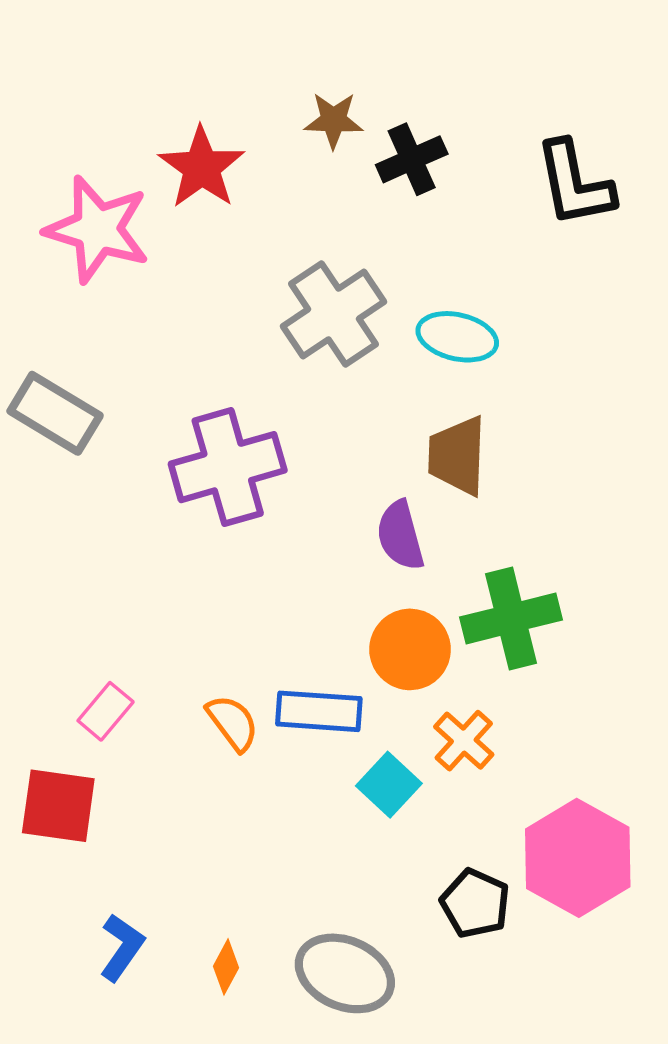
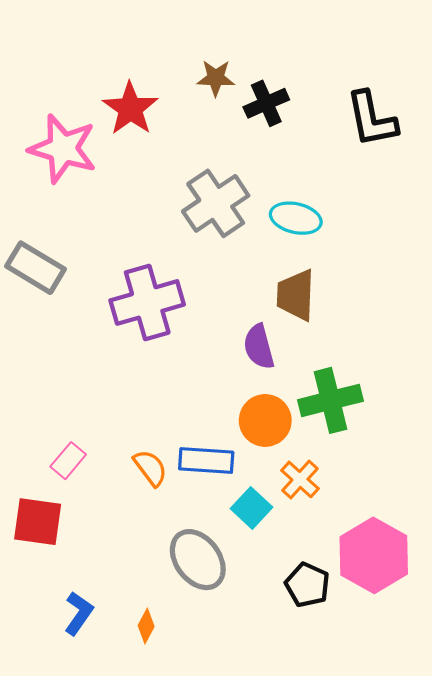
gray ellipse: (345, 973) -> (198, 560), moved, turned 30

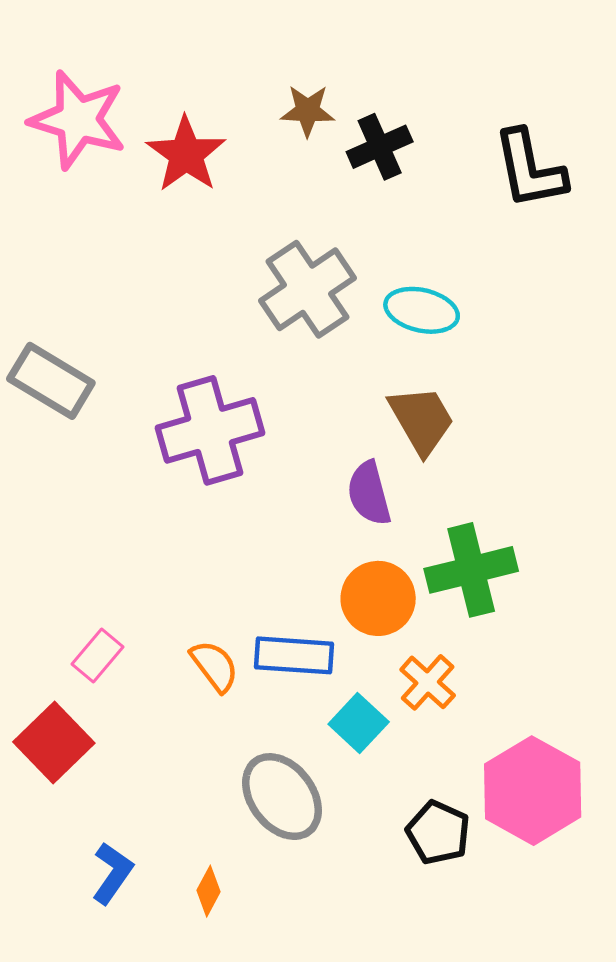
pink star: (63, 149) -> (78, 120), moved
brown trapezoid: (296, 295) -> (422, 420), turned 148
red square: (38, 522) -> (54, 743), turned 38

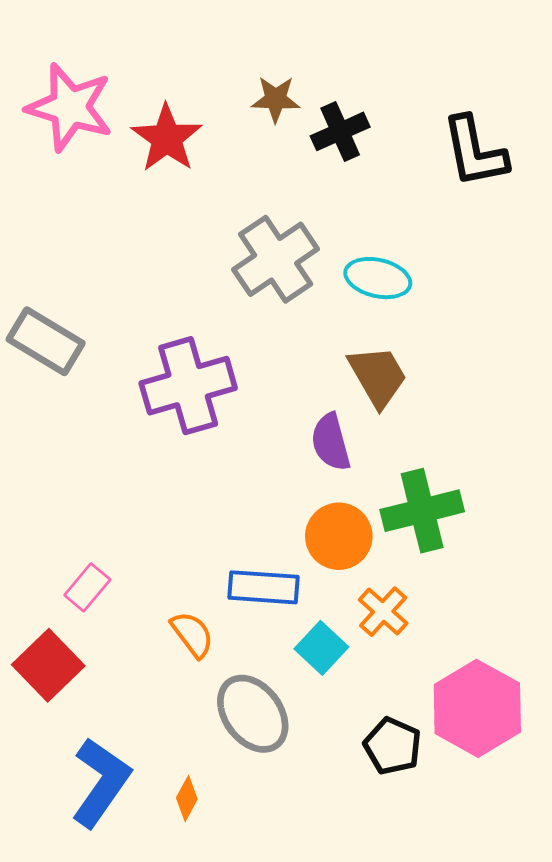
orange semicircle: (214, 666) -> (192, 634), moved
blue L-shape: (112, 873) -> (101, 782), size x1.6

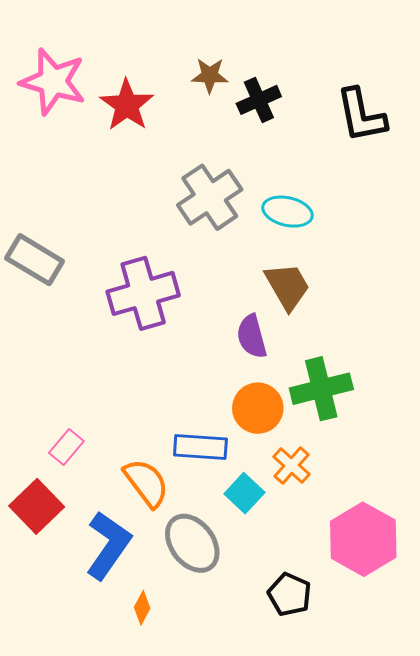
orange semicircle: (192, 634) -> (146, 483), size x1.4
black pentagon: (393, 746) -> (290, 594), moved
blue L-shape: (101, 782) -> (108, 545), moved

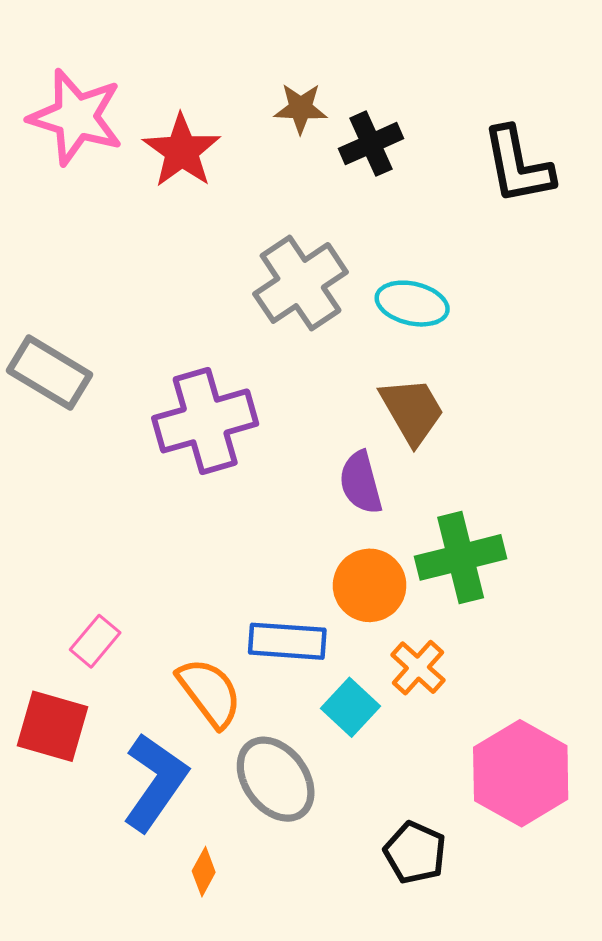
red square: (37, 506) -> (52, 726), turned -30

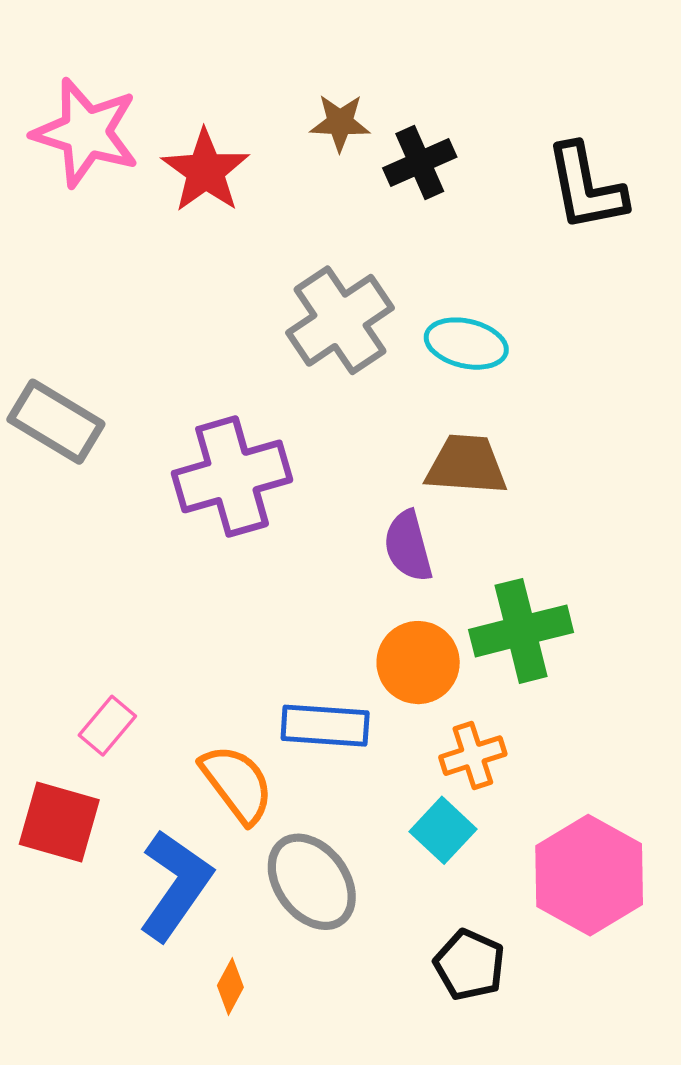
brown trapezoid: (412, 411) -> (466, 465), turned -56
orange cross: (418, 668) -> (473, 756), turned 30
cyan square: (350, 707) -> (443, 830), moved

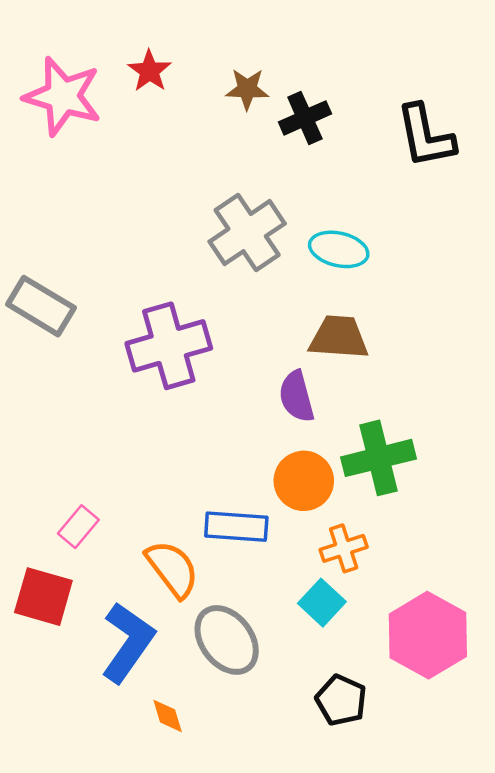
red star: (205, 171) -> (149, 71), moved, size x0.7
orange diamond: (230, 986) -> (168, 716), turned -45

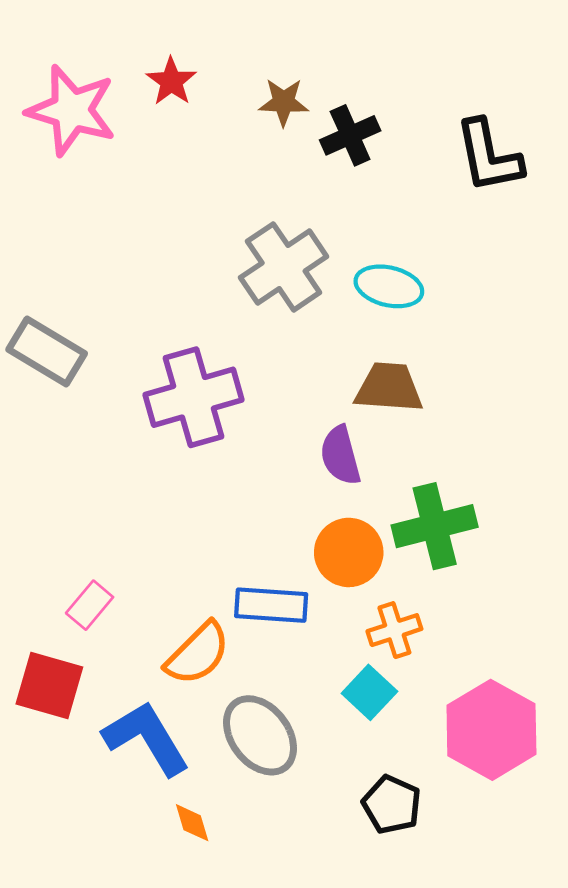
orange semicircle: (172, 569) -> (198, 654), turned 82
blue L-shape: (128, 642) -> (146, 738), turned -66

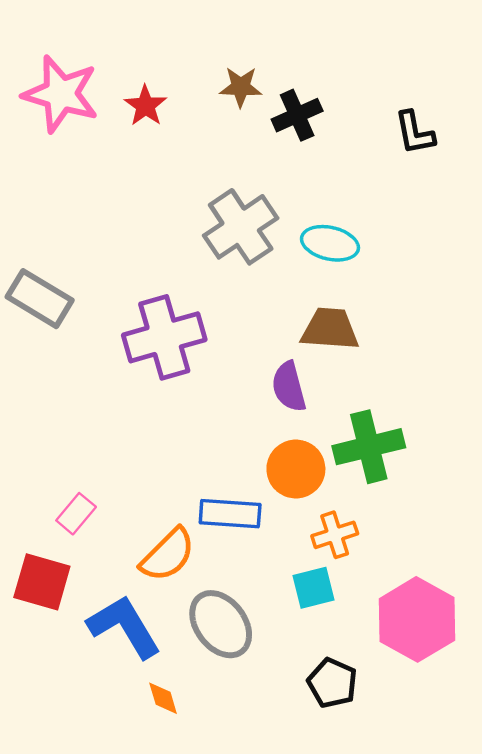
red star: (171, 81) -> (145, 106), moved
black L-shape: (489, 156) -> (415, 133), size x0.7
cyan square: (369, 692) -> (314, 588), turned 33

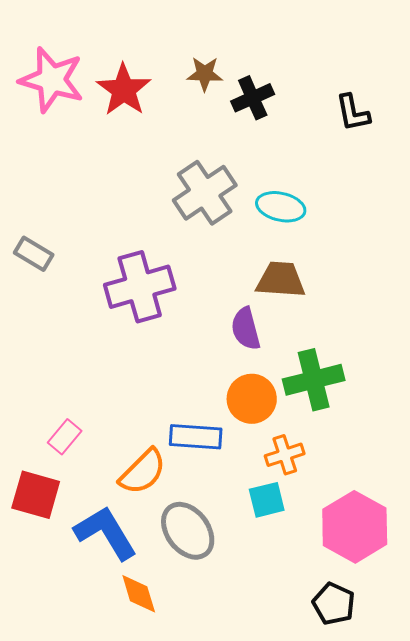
red star: (145, 106) -> (124, 90), size x1.5
gray rectangle: (40, 299) -> (34, 254), size x0.7
black pentagon: (332, 683) -> (334, 604), moved
orange diamond: (163, 698) -> (139, 594), size x1.4

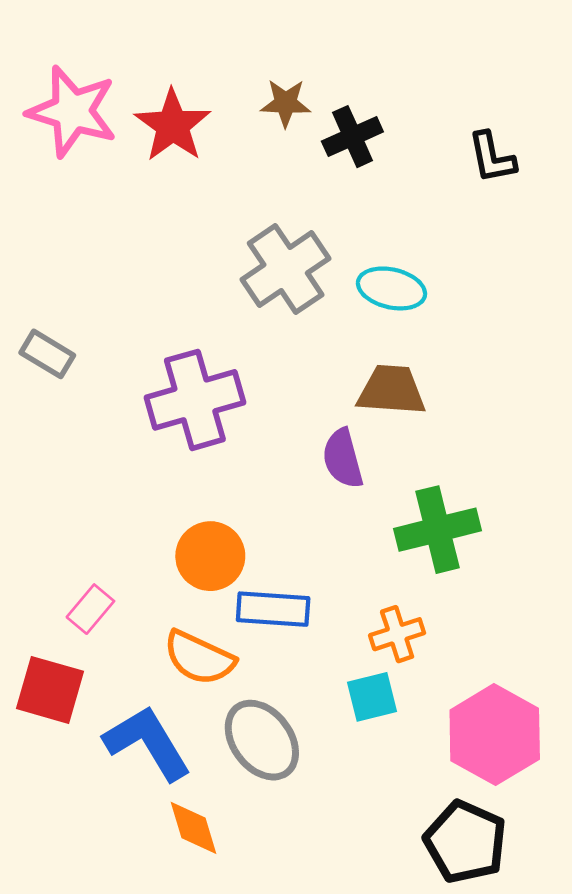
orange circle: (252, 399) -> (210, 556), moved
orange semicircle: (143, 472) -> (199, 658), turned 70
black pentagon: (334, 604) -> (465, 842), size x1.4

